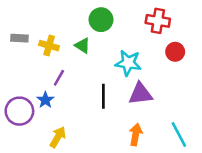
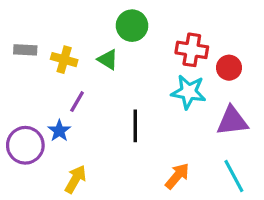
red cross: (158, 21) -> (192, 50), moved
cyan star: (128, 63) -> (189, 92), moved
purple triangle: (141, 94) -> (232, 121), moved
orange arrow: (136, 135) -> (177, 176), turned 30

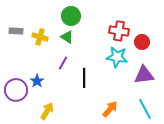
green circle: (132, 26) -> (71, 16), moved
purple line: (77, 102) -> (63, 63), moved

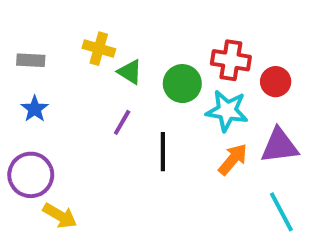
green circle: (71, 16) -> (182, 84), moved
yellow cross: (40, 37) -> (99, 49), moved
blue star: (37, 81) -> (35, 109), moved
orange arrow: (110, 109) -> (233, 159), moved
yellow arrow: (47, 111) -> (60, 216), moved, turned 90

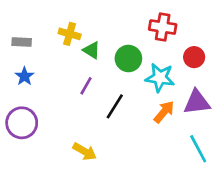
red cross: (231, 60) -> (163, 27), moved
black line: (163, 152) -> (115, 106), turned 32
yellow arrow: (60, 216) -> (85, 152), moved

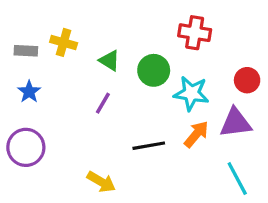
yellow cross: (70, 34) -> (64, 42), moved
red circle: (194, 57) -> (247, 80), moved
black line: (115, 106) -> (149, 146), moved, turned 48

